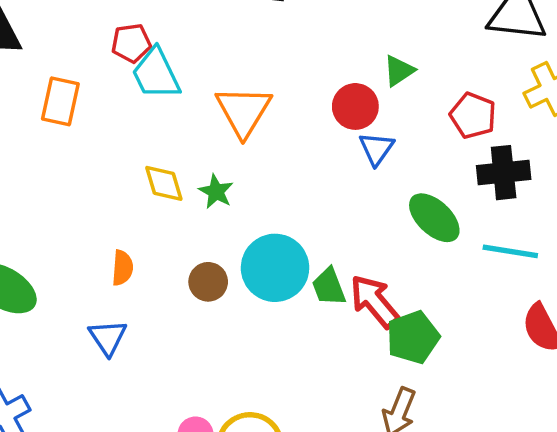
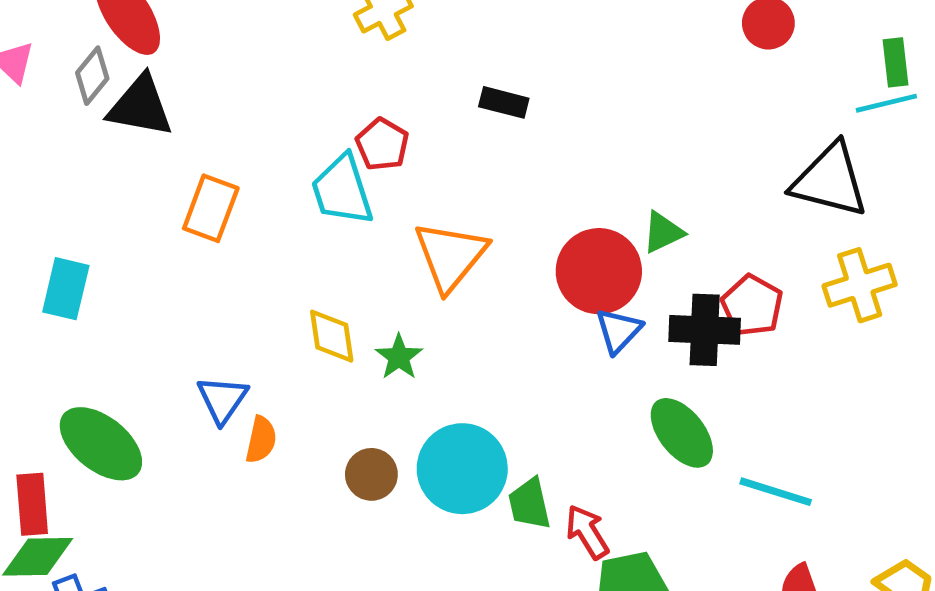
red pentagon: (131, 43) -> (382, 144), moved, turned 30
red circle: (355, 106) -> (599, 271), size x1.4
black cross: (504, 173) -> (705, 330), moved
red arrow: (375, 301) -> (587, 532), size x0.7
blue triangle: (108, 337) -> (222, 399), moved

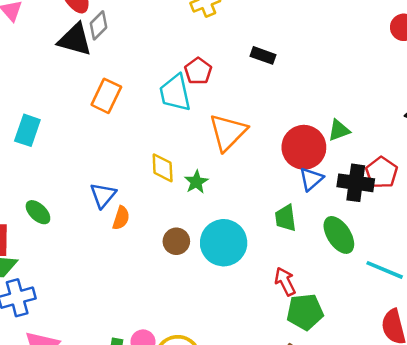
gray diamond: (92, 76) -> (99, 25), moved
green ellipse: (101, 444) -> (38, 212), size x0.6
green trapezoid: (530, 504) -> (285, 218), moved

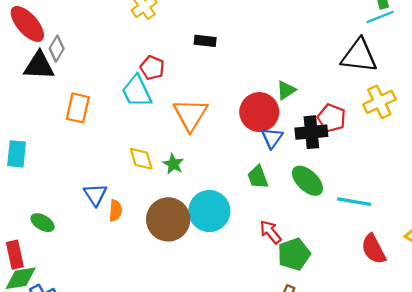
brown circle: (176, 241) -> (168, 219), size x1.8

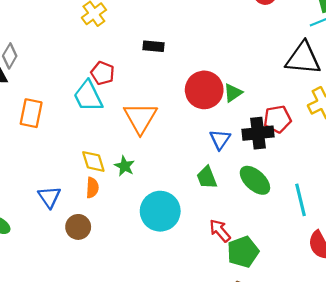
red circle: (259, 112) -> (204, 90), moved
red pentagon: (332, 118) -> (277, 119), turned -30
cyan line: (354, 202) -> (301, 200), turned 68
orange semicircle: (115, 211) -> (92, 188), moved
brown circle: (168, 219) -> (78, 227), moved, size x0.6

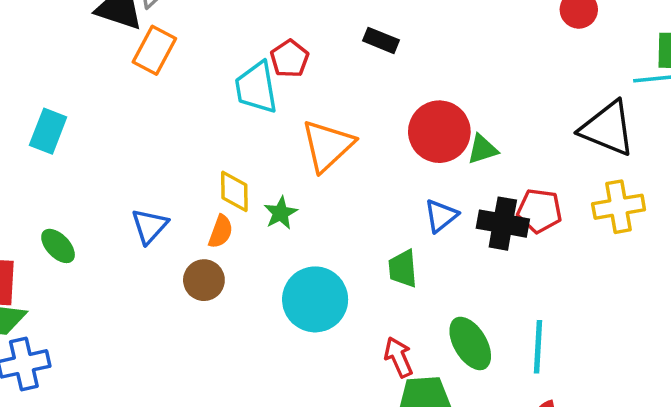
orange rectangle: (31, 113) -> (154, 50), moved
green ellipse: (255, 180) -> (470, 343), moved
brown circle: (78, 227) -> (204, 280), moved

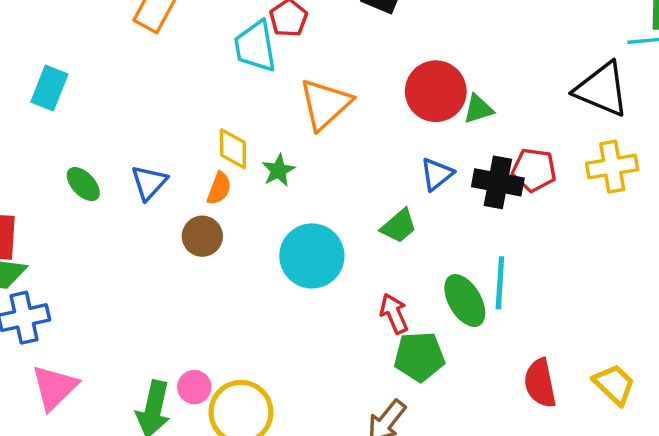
green ellipse: (58, 246) -> (83, 184), moved
green trapezoid: (403, 269) -> (399, 226), turned -126
cyan line: (538, 347) -> (500, 283), moved

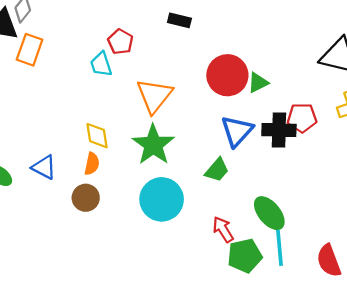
cyan trapezoid: (255, 46) -> (101, 64), size x0.7
green star: (278, 170) -> (153, 145), moved, size x1.8
blue triangle: (437, 174) -> (237, 131), size x1.4
blue triangle: (149, 182) -> (44, 167), turned -36
cyan line: (500, 283) -> (279, 248), moved

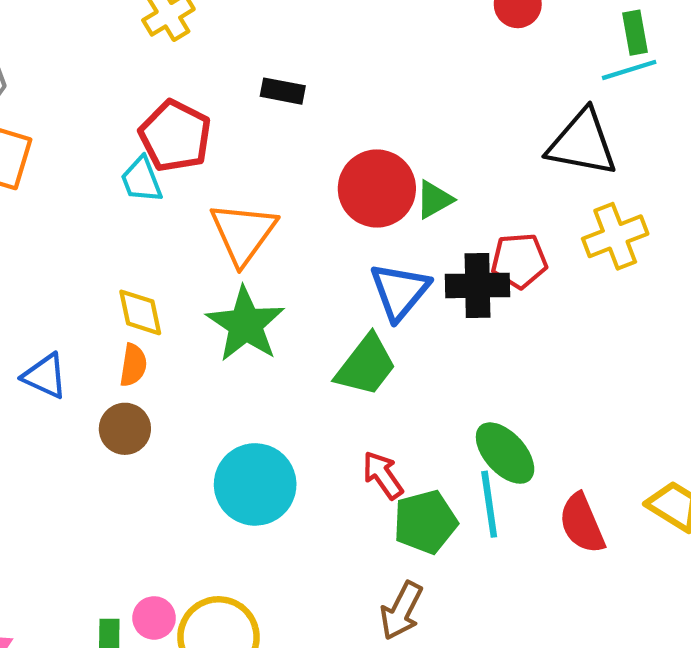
red pentagon: (120, 42) -> (175, 136), size x1.5
green trapezoid: (217, 170) -> (366, 365), size x1.4
cyan circle: (162, 199) -> (255, 484), moved
green ellipse: (269, 213) -> (505, 453), moved

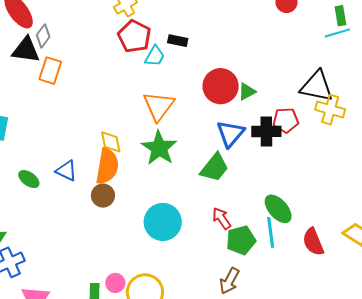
red pentagon: (175, 136) -> (134, 36), moved
black triangle: (582, 143) -> (317, 86), moved
cyan trapezoid: (141, 180) -> (155, 56), moved, turned -130
yellow cross: (615, 236) -> (330, 110), turned 36
orange semicircle: (133, 365) -> (107, 166), size x1.8

